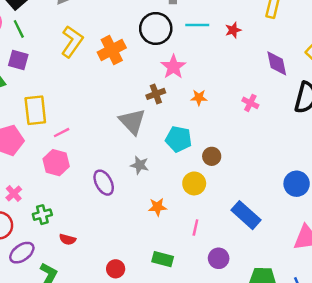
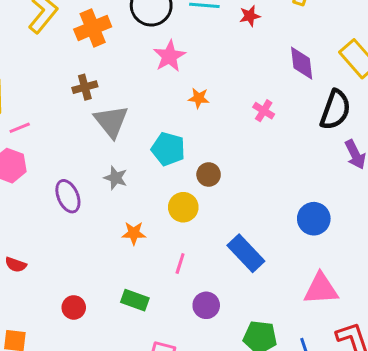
brown cross: (156, 94) -> (85, 87), moved

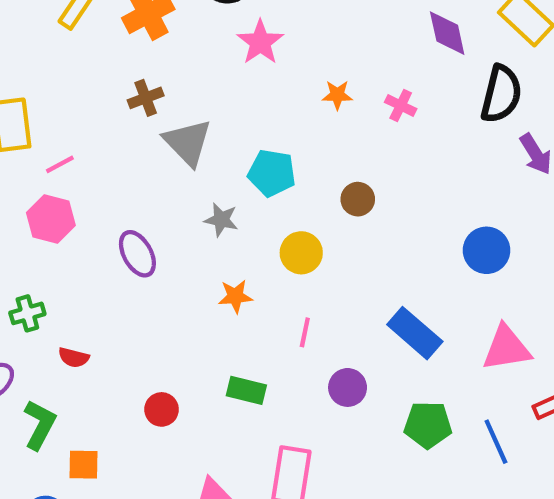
orange star: (199, 98) -> (337, 95), moved
brown circle: (209, 174) -> (358, 199), moved
gray star: (116, 178) -> (221, 220), moved
blue rectangle: (246, 253) -> (415, 333), moved

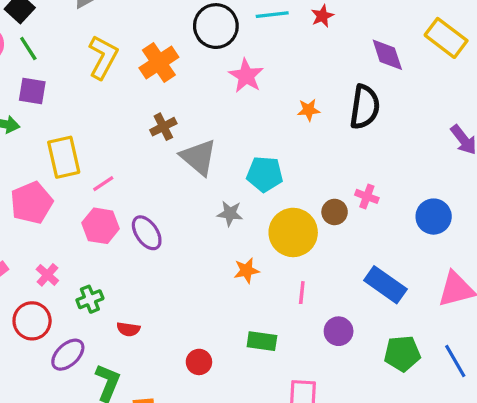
black semicircle: (501, 94) -> (365, 107), moved
pink cross: (401, 105) -> (367, 196), moved
brown circle: (358, 199) -> (335, 212), moved
yellow circle: (301, 253) -> (293, 232), size x1.5
purple ellipse: (137, 254) -> (147, 233), moved

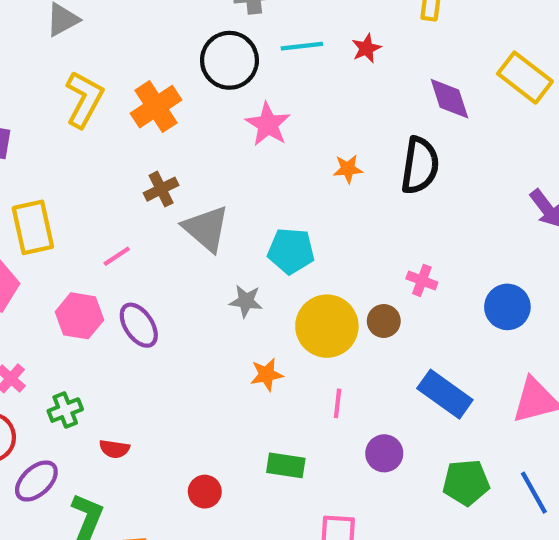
pink line: (103, 184) -> (117, 256), moved
brown circle: (335, 212) -> (384, 321), moved

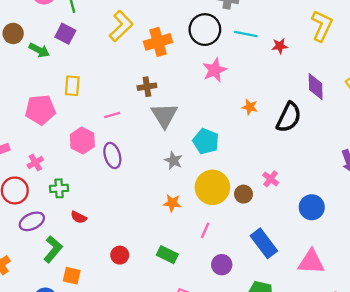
yellow rectangle: (33, 227) -> (72, 86), size x0.7

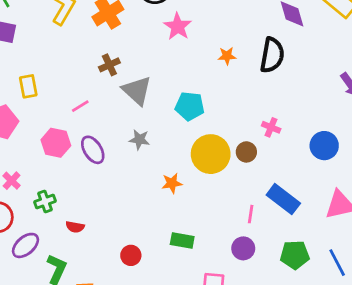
gray star: (173, 160) -> (139, 140), moved
pink line: (205, 230) -> (251, 214), moved
purple circle: (222, 265) -> (243, 248), moved

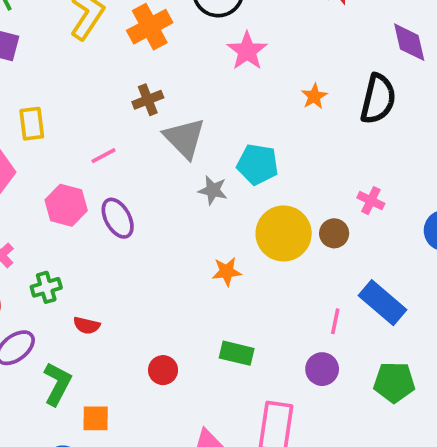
orange star: (227, 56) -> (314, 96), turned -30
gray star: (139, 140) -> (213, 190), moved

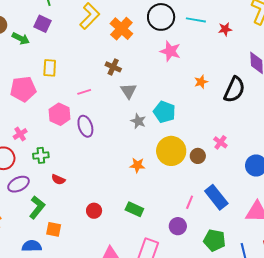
orange cross: (150, 27) -> (121, 29), turned -30
pink star: (247, 51) -> (170, 51), turned -30
brown cross: (148, 100) -> (113, 67), turned 35
gray triangle: (184, 138) -> (129, 91), size x0.7

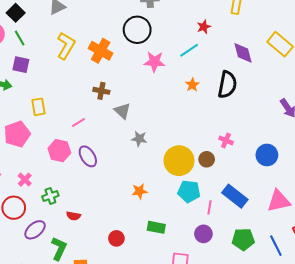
cyan line: (196, 20) -> (189, 50), moved, turned -30
cyan pentagon: (164, 112) -> (189, 191), moved
orange star: (137, 165) -> (139, 191), moved

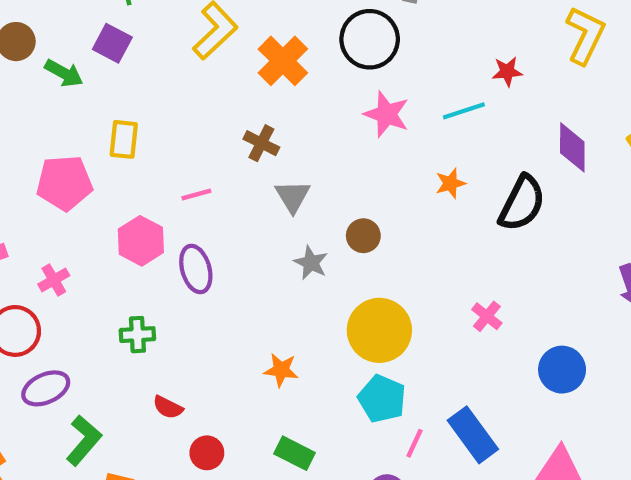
brown circle: (207, 159) -> (363, 236), moved
green cross: (50, 196) -> (137, 335), moved
red semicircle: (73, 216) -> (168, 407), moved

